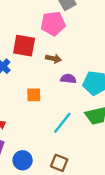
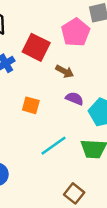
pink pentagon: (53, 24) -> (76, 32), turned 30
brown square: (59, 163) -> (74, 193), moved

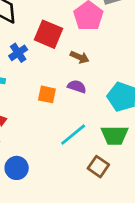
purple semicircle: (75, 99) -> (77, 86), moved
brown square: (74, 193) -> (98, 167), moved

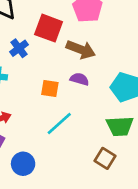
brown arrow: (80, 57) -> (81, 50), size x1.5
cyan line: (73, 135) -> (59, 123), moved

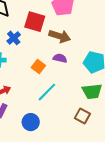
orange square: (50, 89) -> (38, 67), turned 32
blue circle: (23, 164) -> (31, 122), moved

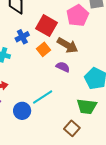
orange square: (38, 67) -> (44, 49), moved
blue circle: (31, 122) -> (22, 111), moved

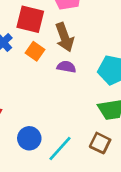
brown arrow: (68, 45) -> (65, 37), turned 55
cyan line: (43, 97) -> (60, 149), moved

